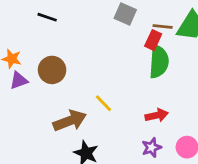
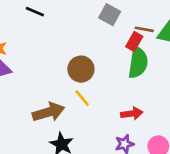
brown circle: (52, 70) -> (81, 69), moved

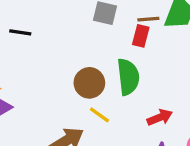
green semicircle: (138, 63) -> (128, 77), moved

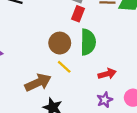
red rectangle: (141, 36) -> (78, 14), moved

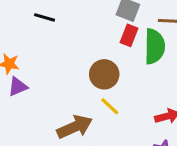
green semicircle: (88, 42) -> (155, 46), moved

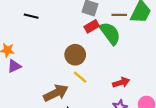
red rectangle: (129, 35) -> (92, 26), turned 40
green semicircle: (155, 46) -> (110, 33), turned -35

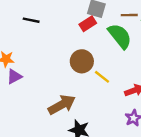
red rectangle: (92, 26) -> (88, 24), moved
yellow line: (80, 77) -> (102, 77), moved

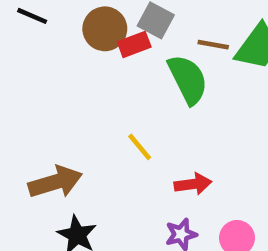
brown circle: (82, 61) -> (105, 29), moved

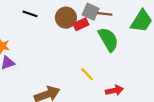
brown line: (213, 45) -> (105, 14), moved

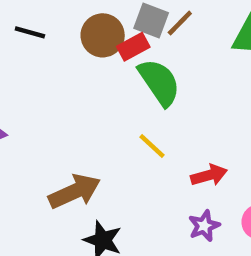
brown line: (105, 14) -> (180, 23), turned -48
green semicircle: (108, 39) -> (159, 82), moved

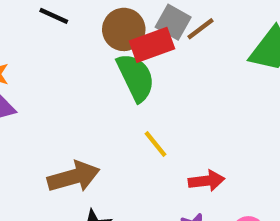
red rectangle: (133, 47) -> (152, 45), size x1.4
green semicircle: (159, 82) -> (136, 77), moved

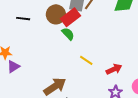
green semicircle: (136, 77) -> (68, 34), size x0.6

